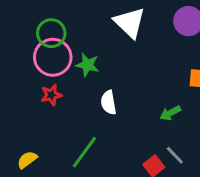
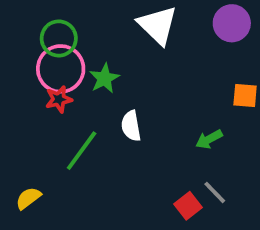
green star: (87, 65) -> (104, 78), turned 30
red star: (51, 95) -> (59, 99), moved
green line: (84, 152) -> (82, 151), moved

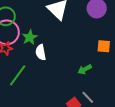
white semicircle: (131, 126) -> (41, 52), moved

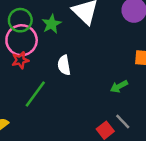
green star: (30, 37) -> (52, 24), moved

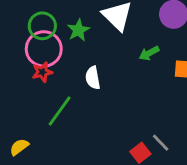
green arrow: (119, 86) -> (149, 53), moved

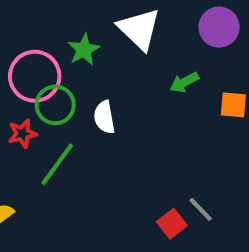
green circle: (42, 26) -> (55, 105), moved
red star: (42, 72) -> (22, 134), moved

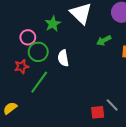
pink circle: (35, 76) -> (28, 37), size x0.6
red square: (172, 224) -> (98, 112), turned 32

